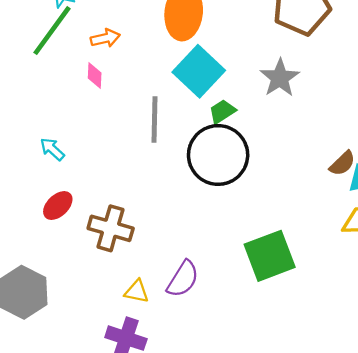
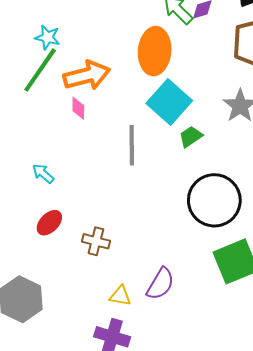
orange arrow: (105, 38) -> (87, 75), size x1.8
black circle: (218, 155) -> (214, 200), moved
brown cross: (111, 228) -> (96, 241), size x0.7

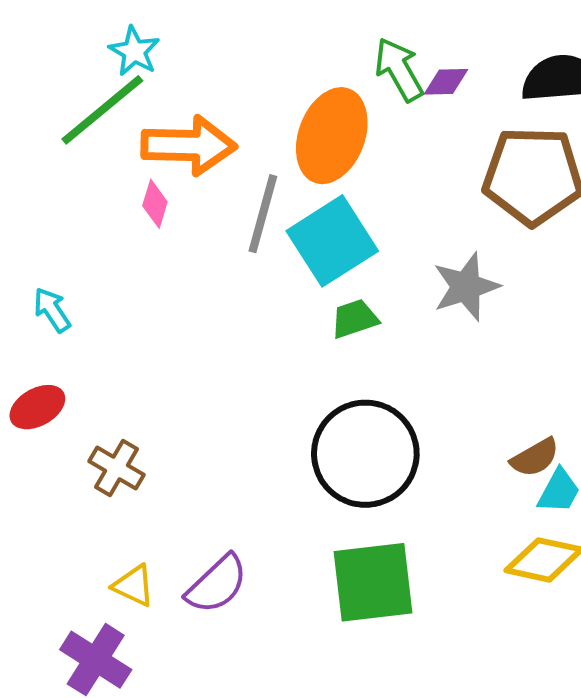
gray line: (132, 145) -> (263, 214), moved

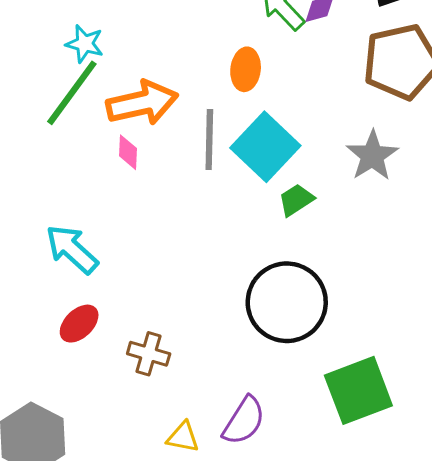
orange ellipse: (332, 136) -> (246, 69), size x0.6
cyan arrow: (52, 310) -> (72, 249), size x1.6
black circle: (365, 454) -> (287, 302), moved

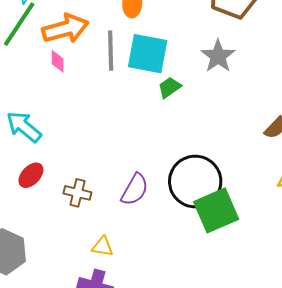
cyan square: (265, 147) -> (148, 54), turned -30
black circle: (287, 302) -> (195, 182), moved
purple semicircle: (244, 421) -> (135, 190), moved

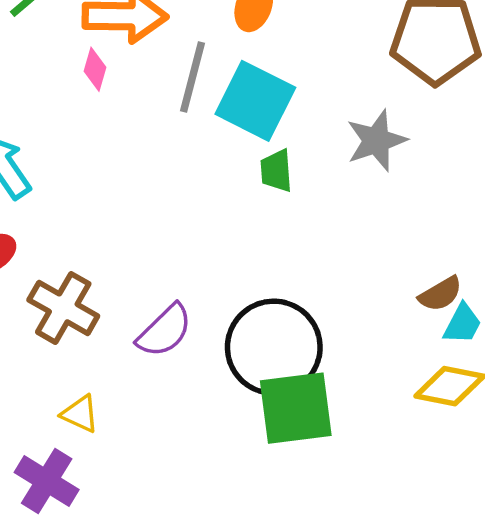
green trapezoid: (169, 87) -> (276, 171), turned -75
brown cross: (77, 193) -> (63, 308), size x1.4

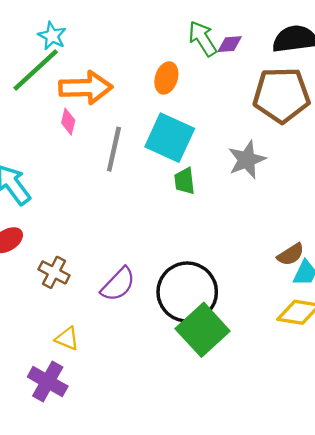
gray line: (192, 77) -> (114, 149), moved
brown cross: (63, 308) -> (54, 272), size x0.7
green square: (296, 408) -> (203, 330), turned -33

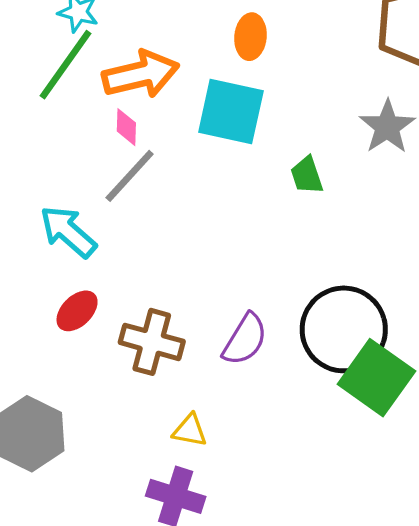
cyan square: (170, 138) -> (231, 111), moved
gray line: (114, 149) -> (130, 176), moved, turned 42
brown cross: (54, 272) -> (152, 342), size x1.4

